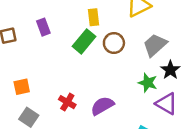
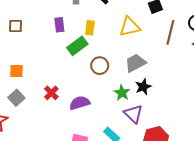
purple rectangle: (43, 27) -> (59, 25), moved
brown circle: (114, 43) -> (100, 66), moved

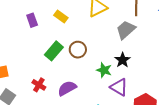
yellow rectangle: (90, 28) -> (61, 17), turned -48
green rectangle: (77, 46) -> (54, 51), moved
gray trapezoid: (135, 63) -> (126, 30), moved

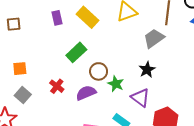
yellow rectangle: (61, 17) -> (88, 17), size x1.5
brown circle: (78, 50) -> (99, 71), moved
green star: (104, 70) -> (116, 84), moved

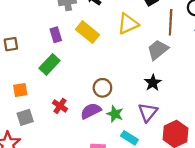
green rectangle: (76, 52) -> (50, 64), moved
green star: (116, 84) -> (115, 114), moved
gray square: (23, 95) -> (25, 117), turned 35
purple triangle: (140, 98) -> (148, 112), turned 36

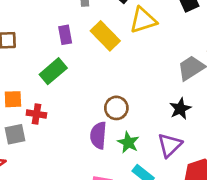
yellow triangle: (128, 24) -> (143, 20), moved
red cross: (60, 106) -> (36, 114), moved, turned -32
purple semicircle: (91, 111) -> (98, 135), turned -65

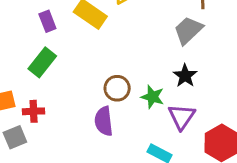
green star: (128, 142) -> (153, 97), moved

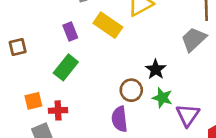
black star: (185, 76) -> (156, 69), moved

